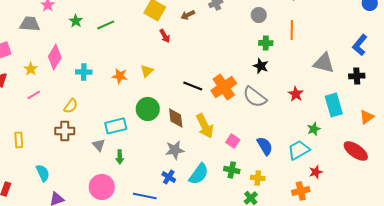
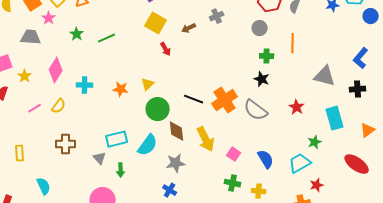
yellow star: (31, 69) -> (25, 76), moved
yellow semicircle: (71, 106) -> (59, 106), moved
green circle: (148, 109) -> (158, 109), moved
cyan semicircle: (199, 174) -> (148, 145), moved

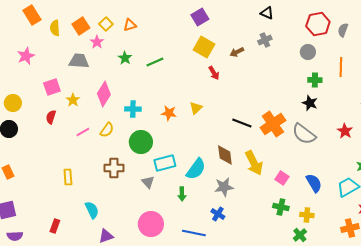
green circle: (158, 109) -> (141, 142), moved
green arrow: (121, 170) -> (182, 194), moved

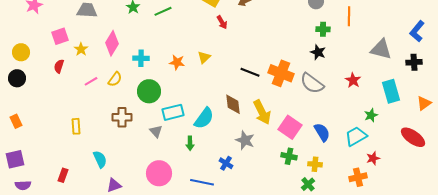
orange cross: (273, 124) -> (281, 73), turned -35
pink square: (282, 178) -> (290, 127), size x1.6
gray star: (224, 187) -> (245, 140), moved, turned 30

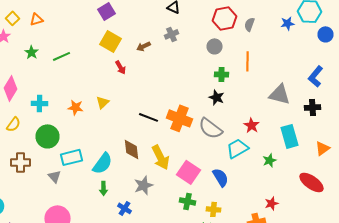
cyan trapezoid: (356, 136) -> (238, 148), moved
gray star: (245, 140) -> (144, 185), turned 30
green arrow: (190, 143) -> (104, 188), moved

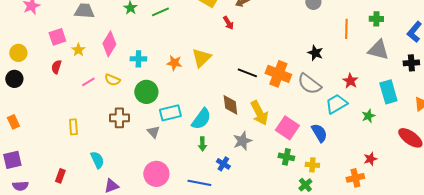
orange line: (248, 61) -> (346, 29), moved
red arrow: (120, 67) -> (228, 23), moved
green cross: (222, 74) -> (376, 19), moved
yellow triangle: (102, 102) -> (201, 58), size x1.5
yellow semicircle: (14, 124) -> (112, 80), turned 77

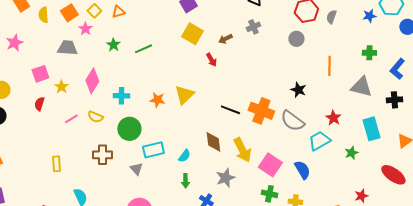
green cross: (376, 19) -> (369, 53), moved
cyan semicircle: (201, 119) -> (184, 156), size x0.6
red star: (370, 159) -> (361, 196), moved

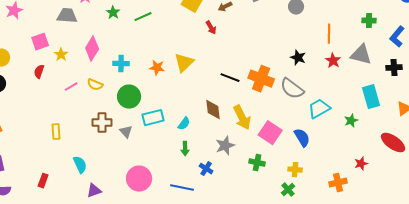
red star: (333, 118) -> (333, 61), moved
gray triangle: (136, 169) -> (126, 132), moved
green cross: (269, 194) -> (257, 163), moved

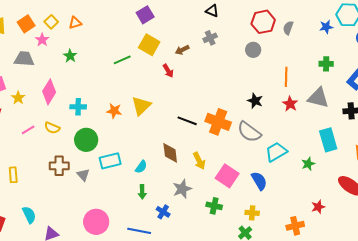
green line: (143, 17) -> (122, 60), moved
yellow arrow: (242, 118) -> (199, 161), size x0.7
cyan semicircle: (80, 165) -> (29, 215), moved

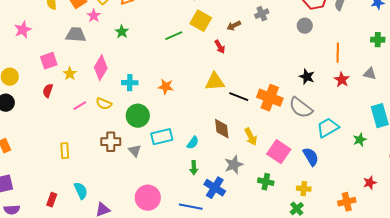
gray triangle: (318, 98) -> (370, 74), size x0.6
yellow triangle: (141, 106) -> (215, 82), moved, turned 40
blue cross: (163, 212) -> (215, 188), size x1.5

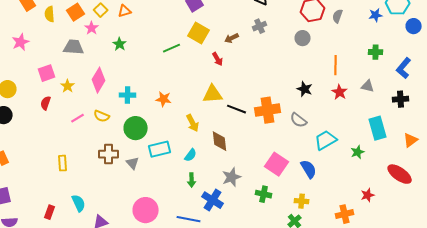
orange cross: (270, 98) -> (268, 110), turned -30
gray semicircle: (301, 108) -> (299, 120), size x0.7
yellow arrow: (251, 137) -> (193, 123), moved

